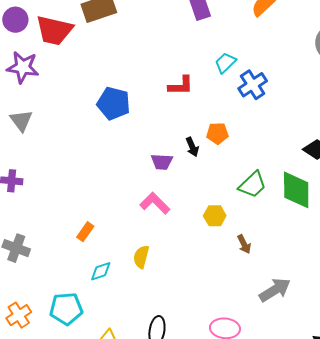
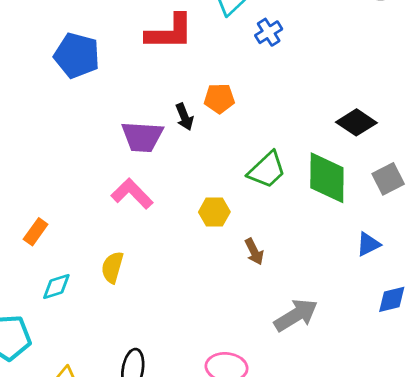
blue cross: (253, 85) -> (269, 32), size x0.7
red L-shape: (181, 86) -> (170, 32), size x1.4
purple trapezoid: (162, 162) -> (142, 137), size x1.4

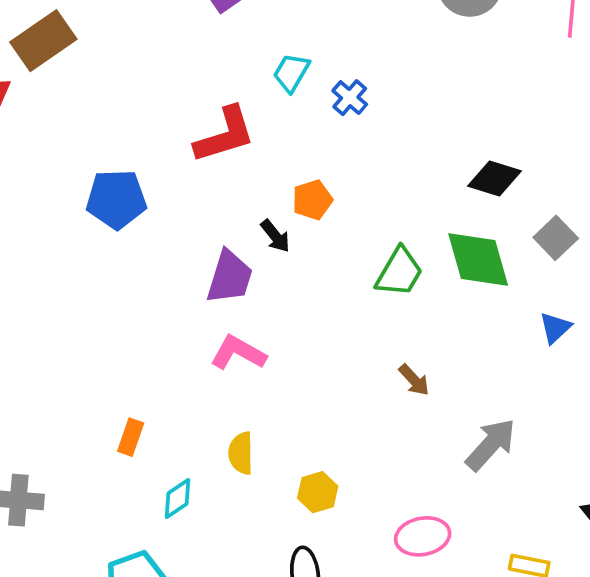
purple trapezoid: (142, 137) -> (230, 277), turned -60
yellow hexagon: (214, 212) -> (318, 492), moved

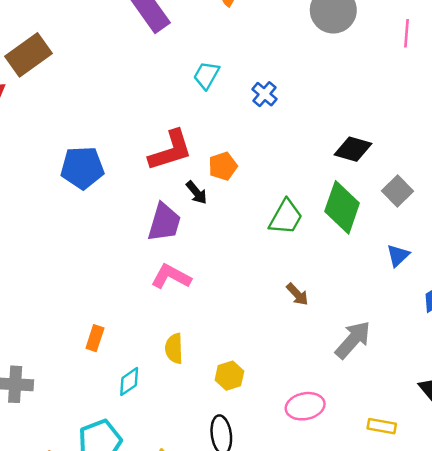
blue cross: (350, 98) -> (264, 94), moved
red L-shape: (225, 135) -> (170, 150), moved
green diamond: (478, 259) -> (342, 207), turned 36

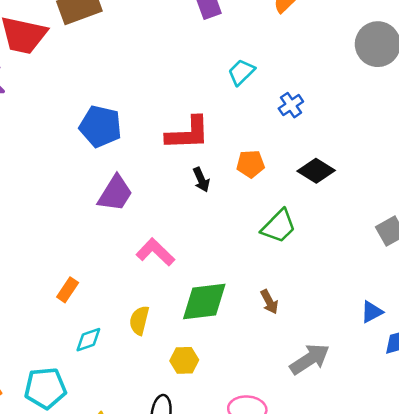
black diamond: (353, 149) -> (316, 171), moved
orange pentagon: (223, 166) -> (251, 164), moved
green diamond: (342, 207) -> (204, 302), moved, turned 48
purple trapezoid: (164, 222) -> (115, 193), moved
blue triangle: (398, 255) -> (372, 312), moved

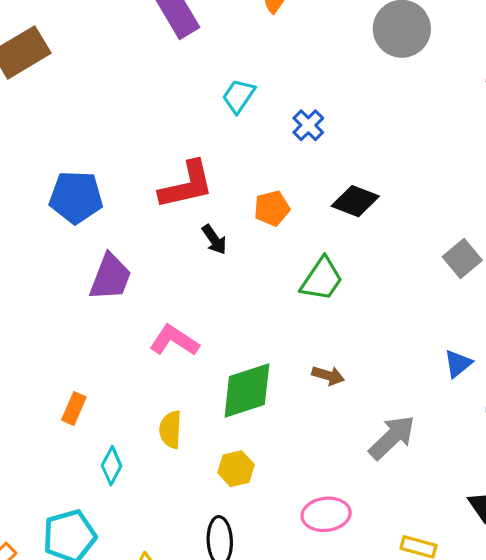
brown arrow: (269, 302) -> (328, 375), turned -35
cyan diamond: (88, 340) -> (112, 466), turned -32

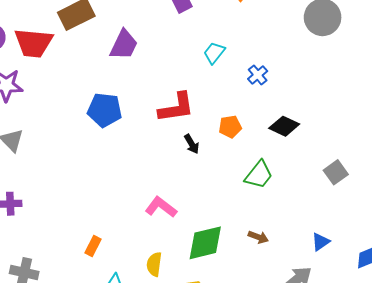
gray square: (462, 259) -> (336, 172), moved
purple trapezoid: (110, 277) -> (124, 45), moved
blue triangle: (458, 364) -> (321, 242), moved

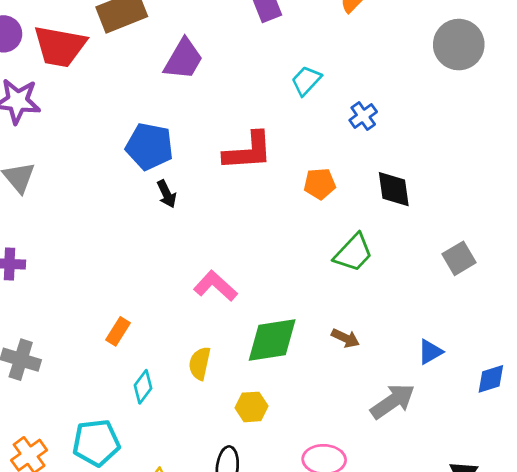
black diamond: (284, 126) -> (394, 189), turned 52
black arrow: (192, 144) -> (167, 194), moved

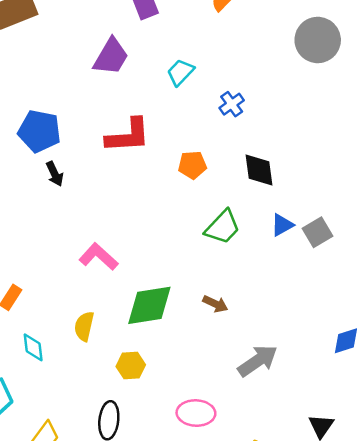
purple trapezoid: (183, 59) -> (111, 57), moved
blue triangle: (430, 352) -> (282, 225), moved
cyan diamond: (143, 387) -> (33, 347), turned -44

